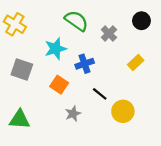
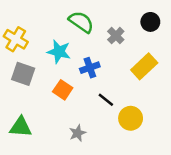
yellow cross: (15, 24) -> (16, 39), moved
cyan star: (56, 49) -> (59, 52), turned 30
yellow rectangle: (136, 63) -> (144, 66), size x1.5
gray star: (73, 114) -> (77, 133), moved

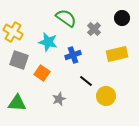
yellow rectangle: (144, 66) -> (117, 54), turned 30
orange square: (63, 90) -> (42, 73), moved
gray star: (77, 133) -> (59, 99), moved

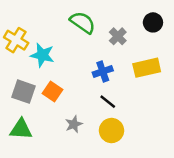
cyan star: (48, 42) -> (42, 55), moved
blue cross: (73, 55) -> (103, 71), moved
gray square: (19, 60) -> (24, 92), moved
yellow circle: (106, 96) -> (112, 131), moved

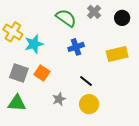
gray cross: (118, 36) -> (94, 12), moved
cyan star: (42, 55) -> (34, 44), turned -30
blue cross: (103, 71) -> (76, 47), moved

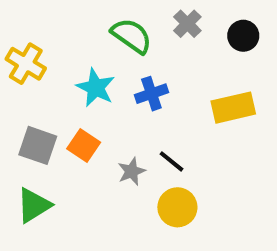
cyan star: (34, 44) -> (96, 88), moved, turned -30
gray star: (59, 99) -> (132, 171), moved
green triangle: (17, 103) -> (34, 205), turned -36

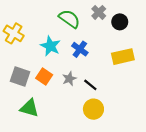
black circle: (243, 36) -> (120, 22), moved
blue cross: (151, 94) -> (80, 49), turned -35
gray star: (132, 171) -> (69, 79), moved
green triangle: (34, 205) -> (29, 108), moved, turned 48

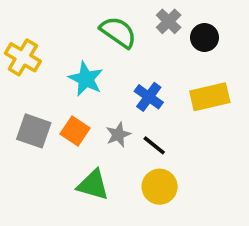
blue cross: (80, 49) -> (149, 97), moved
green triangle: (29, 108) -> (93, 185), moved

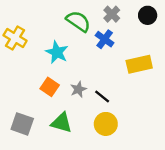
black circle: (204, 38) -> (148, 15), moved
blue cross: (149, 97) -> (105, 39), moved
gray square: (34, 131) -> (22, 124), moved

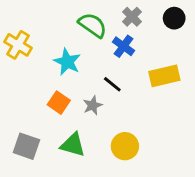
black line: (102, 96) -> (112, 84), moved

